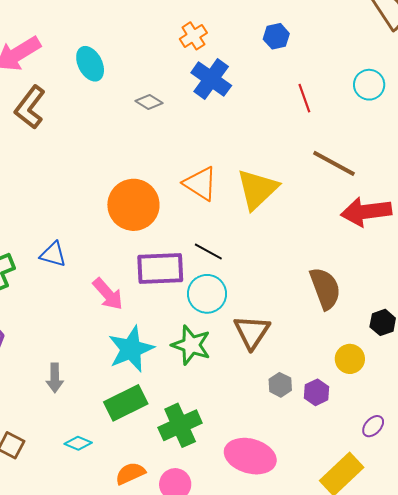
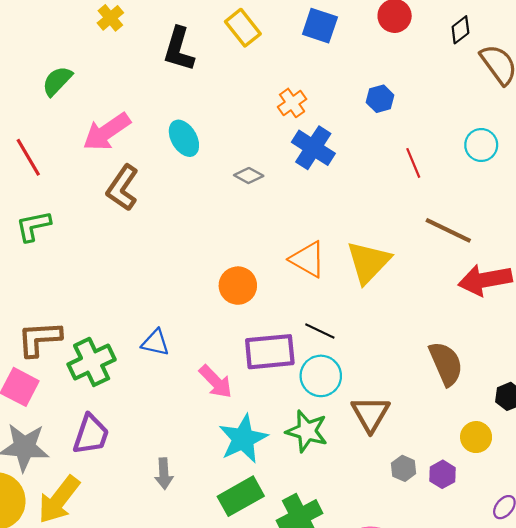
orange circle: (133, 205) -> (238, 286), size x0.7

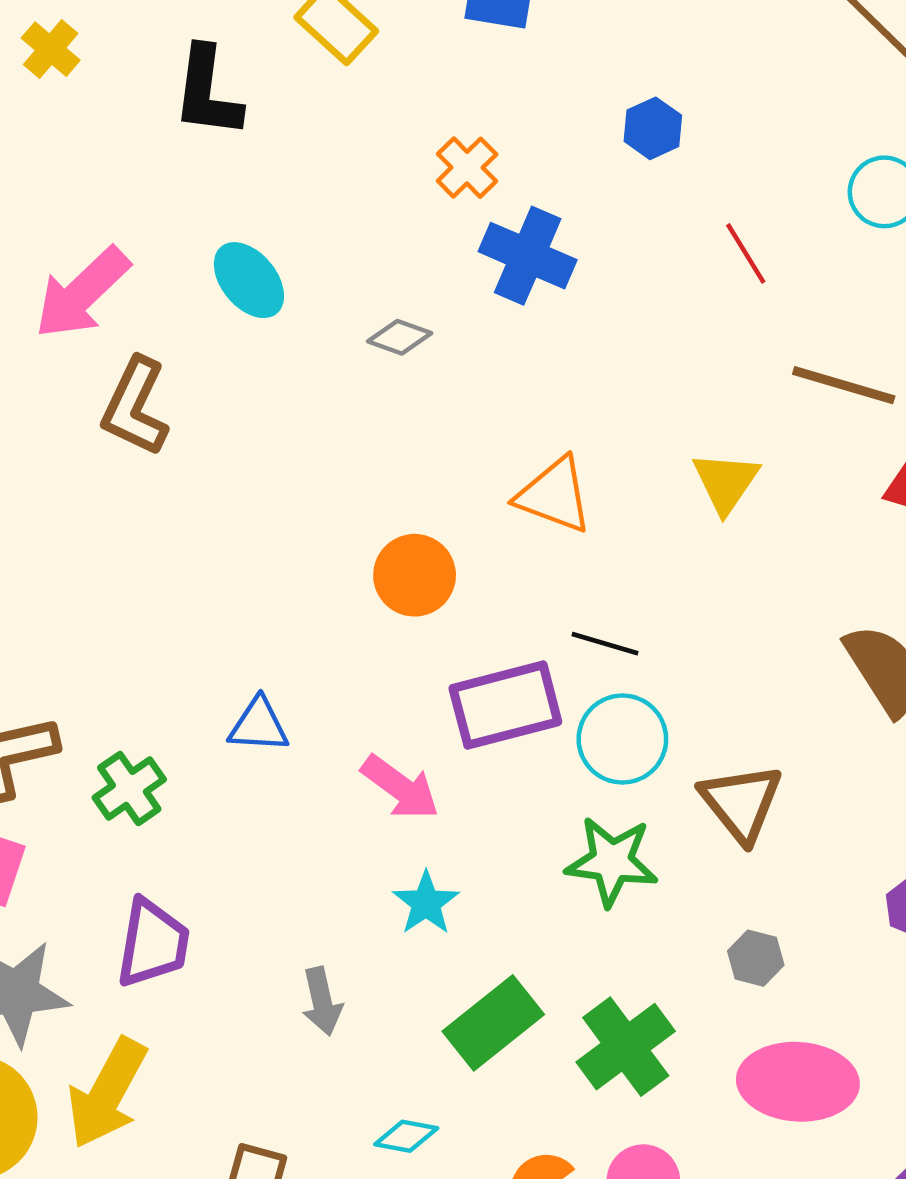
yellow triangle: (368, 262) -> (726, 482), moved, size x0.7
green cross: (92, 362) -> (129, 788), size x0.7
cyan star: (243, 439) -> (426, 903), moved, size x0.6
gray hexagon: (404, 468) -> (756, 958), moved

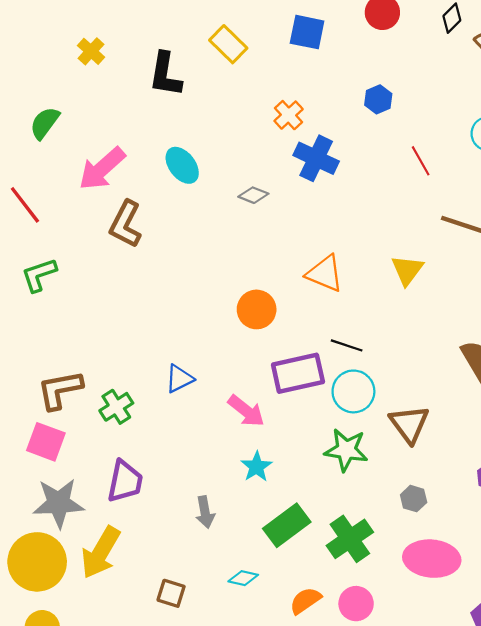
blue triangle: (259, 725) -> (179, 379), turned -32

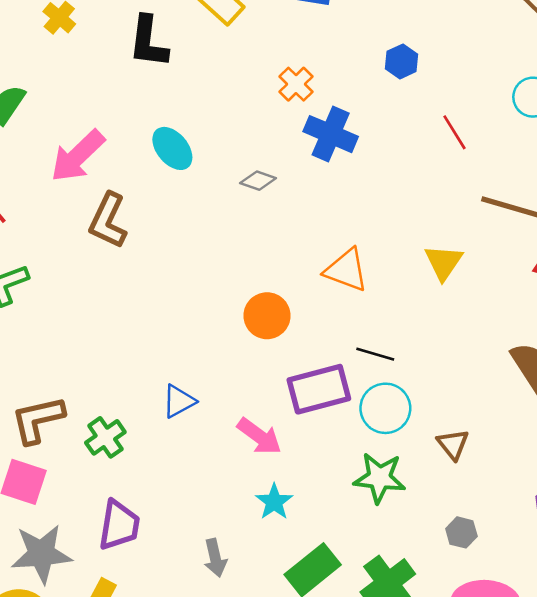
brown triangle: (409, 424) -> (453, 444), size x0.7

